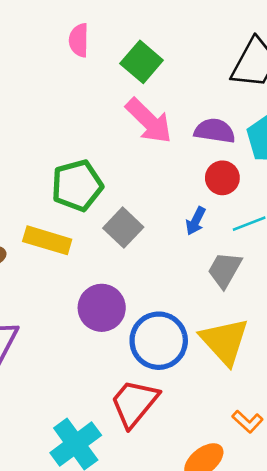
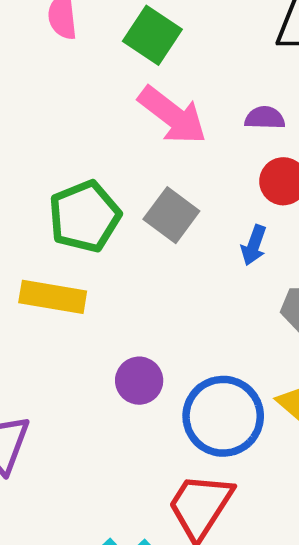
purple semicircle: (215, 131) -> (265, 118), size x0.7
gray square: (123, 228) -> (171, 215), moved
purple circle: (102, 308) -> (139, 381), size x0.7

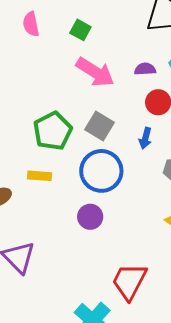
green square: (152, 35) -> (80, 30), size x0.7
yellow rectangle: (53, 297) -> (40, 176), size x0.7
blue circle: (223, 416) -> (101, 171), moved

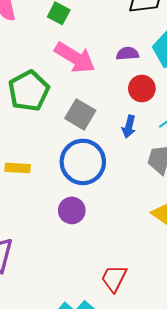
green pentagon: (53, 131) -> (29, 91), moved
red trapezoid: (129, 281) -> (114, 278), size x0.7

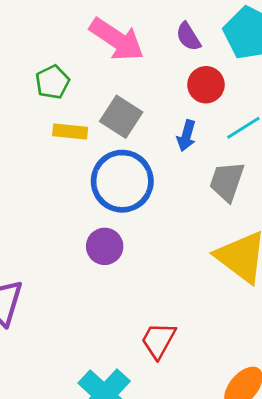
purple semicircle: (128, 54) -> (188, 37), turned -120
green pentagon: (29, 91) -> (52, 82), size x0.6
yellow rectangle: (18, 168) -> (70, 132), moved

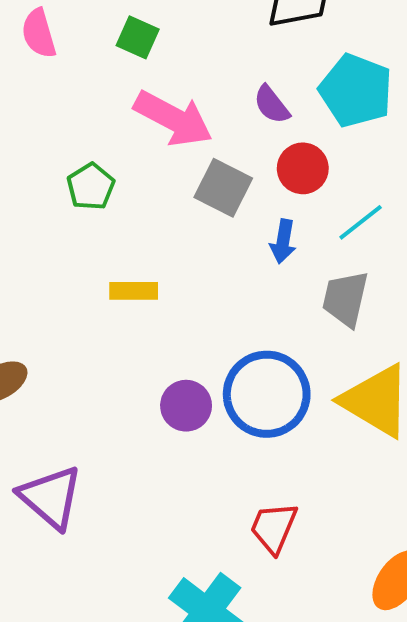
gray square: (121, 117) -> (223, 188), moved
yellow rectangle: (70, 132) -> (134, 291), moved
blue circle: (122, 181) -> (267, 394), moved

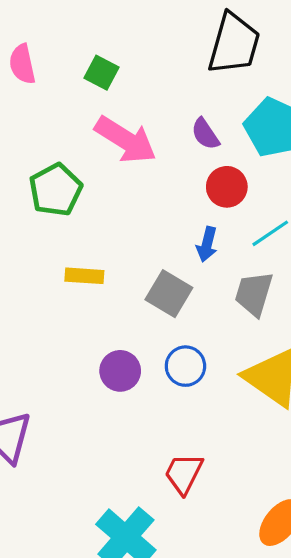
green pentagon: (91, 187) -> (56, 190), size x1.4
gray square: (223, 188) -> (169, 294), moved
blue circle: (267, 394) -> (185, 366), size x0.6

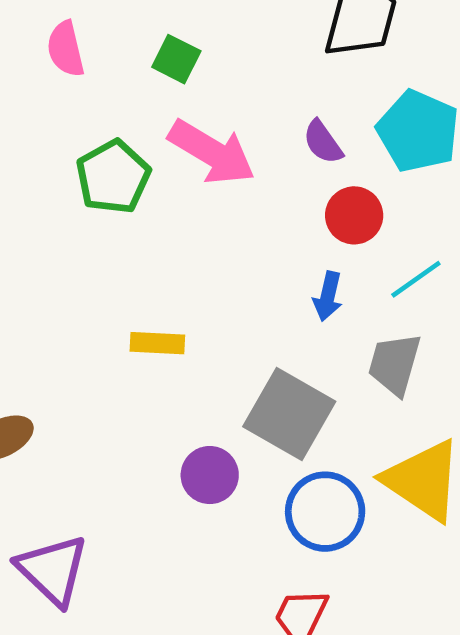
green pentagon: (56, 190) -> (113, 177), moved
gray square: (169, 294) -> (289, 414), moved, size x1.4
blue circle: (185, 366) -> (325, 512), moved, size x1.4

